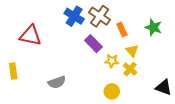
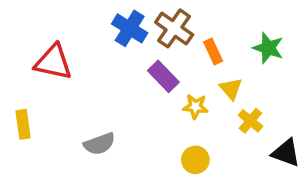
yellow cross: (130, 69) -> (250, 121), moved

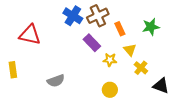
brown cross: (174, 28) -> (98, 16), turned 30
green star: (268, 48) -> (151, 27), turned -30

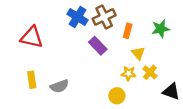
orange rectangle: (120, 29) -> (128, 31), turned 40
yellow star: (110, 60) -> (129, 73), moved
yellow rectangle: (13, 70) -> (32, 80), moved

